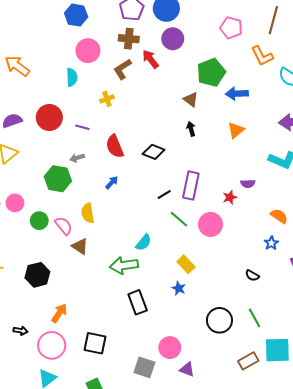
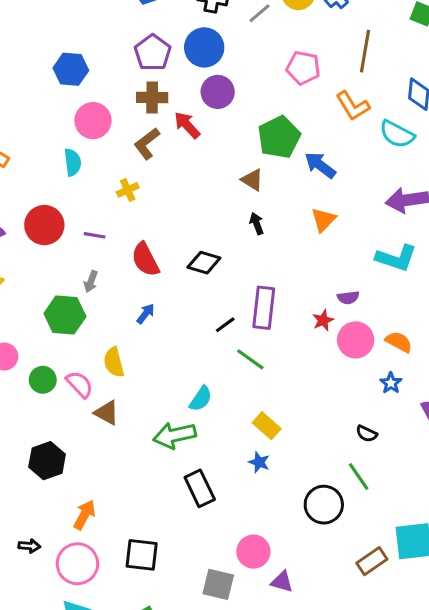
blue arrow: (237, 94) -> (320, 165), turned 45
gray arrow: (77, 158) -> (91, 281), turned -48
pink circle: (211, 224) -> (356, 340), moved
green line: (254, 318) -> (359, 476), moved

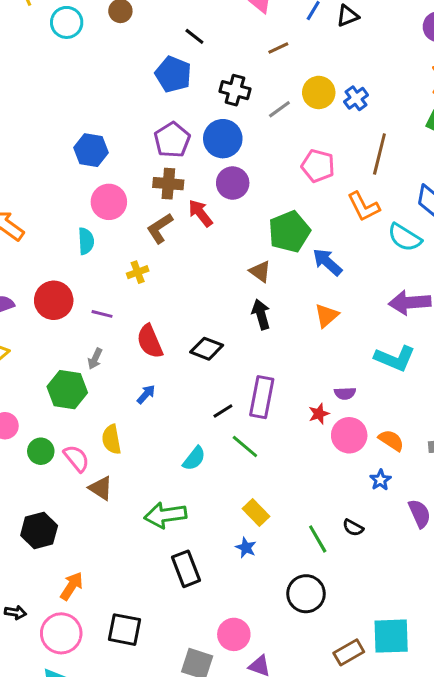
black arrow: (257, 224) -> (261, 314), size x1.4
cyan semicircle: (201, 399) -> (194, 458), moved
green line: (359, 476) -> (318, 539), moved

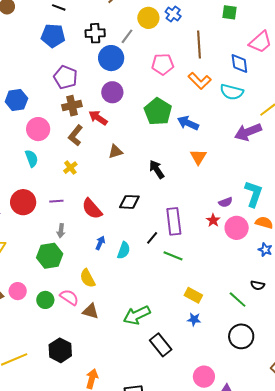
blue circle: (223, 139) -> (111, 58), moved
brown triangle: (260, 271) -> (115, 151), moved, turned -35
cyan L-shape: (395, 358) -> (254, 194), moved, turned -76
cyan semicircle: (194, 458) -> (124, 250), moved

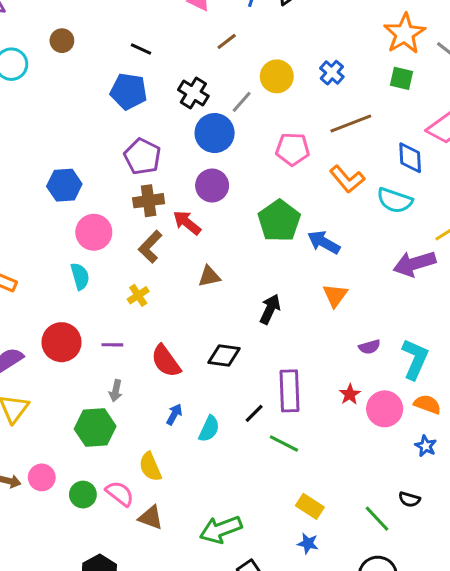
blue cross: (173, 14) -> (332, 73), moved
black cross: (95, 33) -> (193, 93), turned 30
brown line: (199, 44) -> (351, 124), turned 68
black arrow: (157, 169) -> (270, 309), turned 54
purple semicircle: (226, 202) -> (370, 347), moved

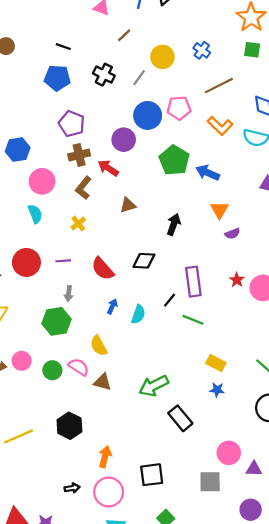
blue circle: (215, 133) -> (148, 115), moved
purple semicircle: (370, 347) -> (232, 234), moved

